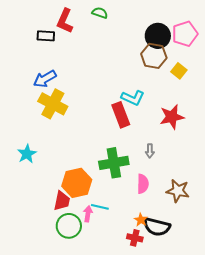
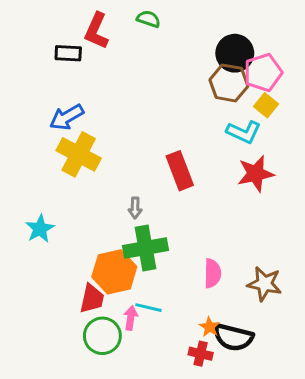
pink pentagon: (185, 34) -> (263, 73), moved
cyan L-shape: (133, 98) -> (244, 132), moved
gray arrow: (150, 151) -> (135, 208), moved
green cross: (114, 163) -> (146, 248), moved

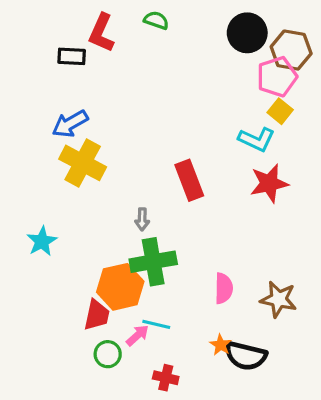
black circle: (235, 53) -> (247, 33), moved
brown hexagon: (229, 83) -> (291, 50), moved
pink arrow: (131, 318) -> (137, 335), turned 40
green circle: (102, 336) -> (108, 354), size x0.7
red cross: (201, 354) -> (166, 378), moved

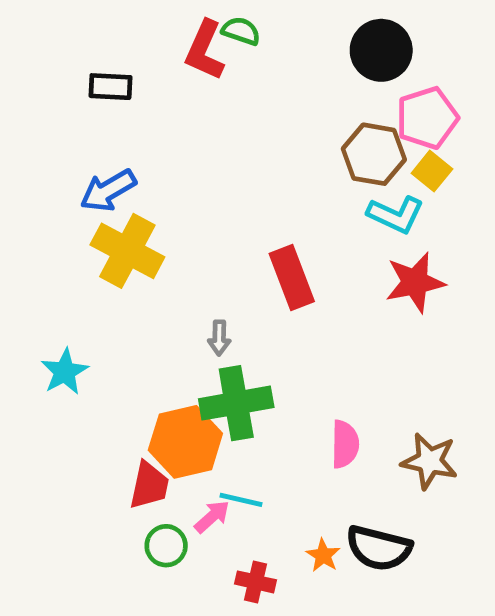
red L-shape: (101, 33) -> (205, 50), moved
brown hexagon: (291, 50) -> (374, 154), moved
orange star: (221, 345) -> (323, 555), moved

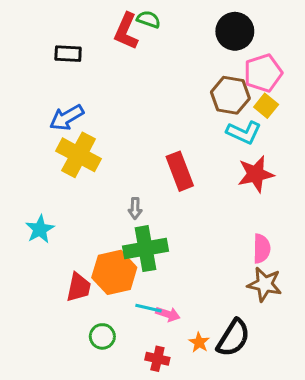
pink semicircle: (345, 444) -> (262, 249), moved
red trapezoid: (149, 485) -> (79, 287), moved
pink arrow: (212, 517) -> (168, 314), moved, turned 60
black semicircle: (379, 548) -> (233, 338), turned -72

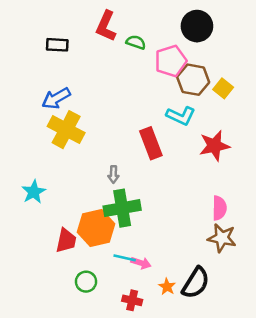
green semicircle: (148, 19) -> (136, 42), moved
pink pentagon: (263, 73) -> (171, 61), moved
cyan L-shape: (244, 132) -> (181, 116), moved

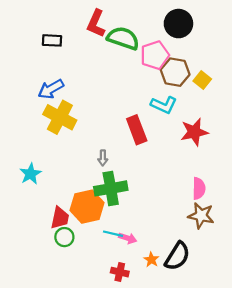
green semicircle: (136, 42) -> (123, 38), size x1.8
green circle: (86, 282) -> (64, 237), moved

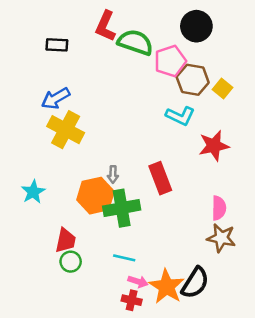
red rectangle: (137, 130) -> (160, 178), moved
orange hexagon: (87, 207) -> (95, 196), moved
pink arrow: (128, 238) -> (138, 282), moved
orange star: (151, 260) -> (167, 287), size x2.0

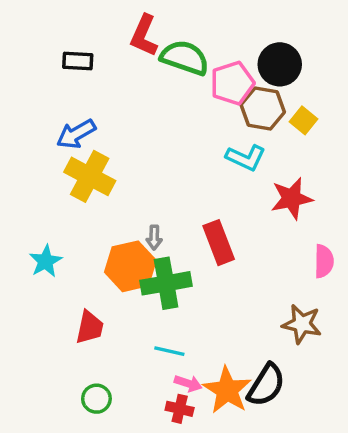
black circle: (196, 26) -> (280, 64), moved
pink semicircle: (219, 208) -> (324, 261), moved
green circle: (71, 262) -> (96, 399), moved

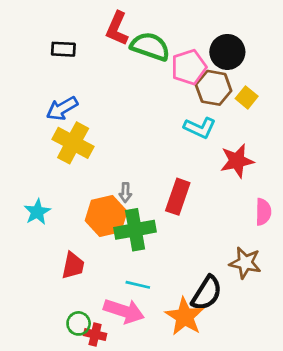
red rectangle: (219, 243) -> (178, 197), turned 40
pink arrow: (188, 383) -> (124, 311), moved, size x1.8
black semicircle: (266, 385) -> (207, 293), moved
red cross: (180, 409) -> (95, 334), moved

